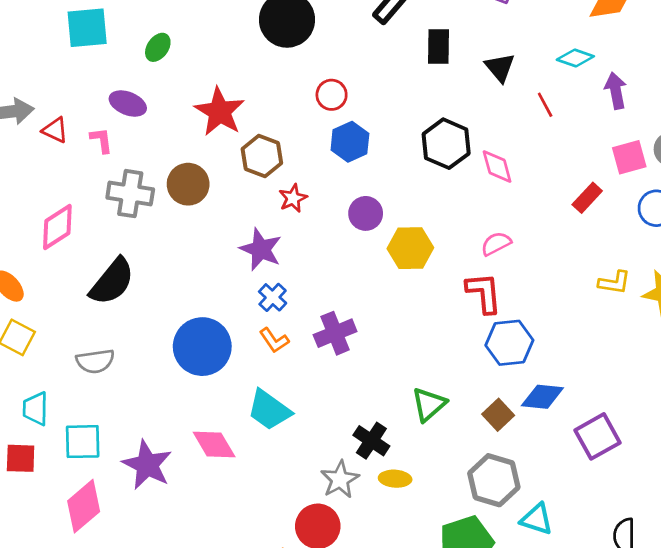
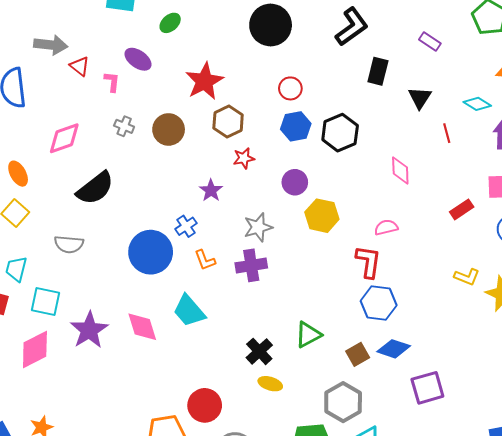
black hexagon: (446, 144) -> (340, 133), moved
gray cross: (130, 194) -> (124, 126), size x0.6
purple star: (261, 249) -> (211, 190), size x0.7
blue cross: (273, 297) -> (186, 226), moved
gray star: (340, 479) -> (258, 227), moved

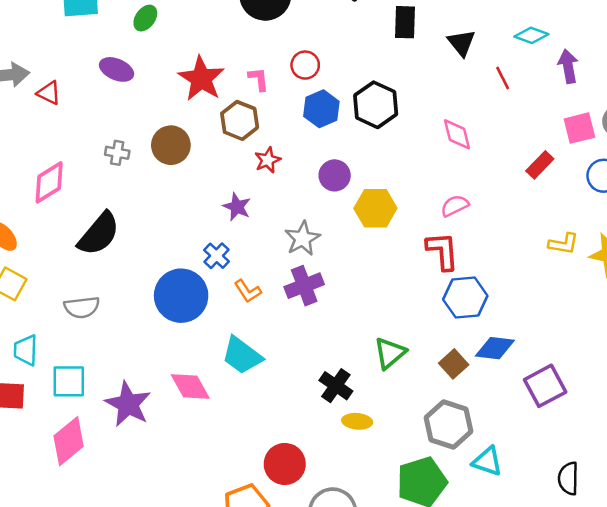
pink L-shape: (112, 82) -> (259, 79), moved

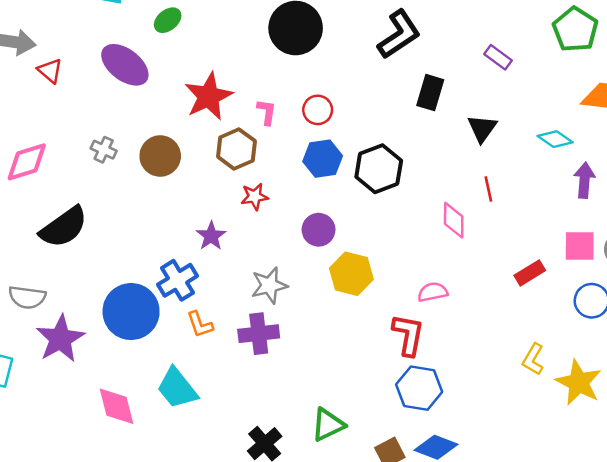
purple ellipse: (117, 69) -> (125, 65), size x1.4
red line: (503, 78) -> (488, 189), moved
yellow L-shape: (564, 244) -> (533, 359), turned 96
blue cross: (217, 256) -> (177, 280), size x1.4
purple star: (128, 404) -> (60, 339), moved

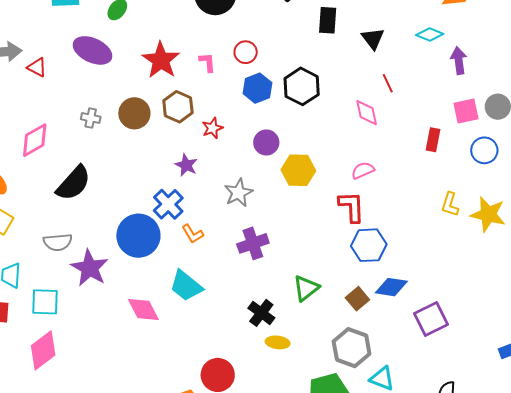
brown hexagon: (236, 149) -> (178, 107), moved
red rectangle: (530, 273) -> (433, 140), turned -35
purple cross: (259, 334) -> (253, 243), moved

